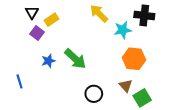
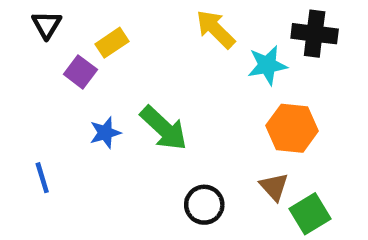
black triangle: (32, 12) -> (47, 25), moved

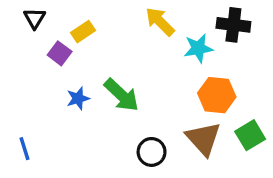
blue line: (42, 178) -> (24, 149), moved
brown triangle: (274, 187) -> (203, 139), size x1.6
green square: (310, 214) -> (250, 135), moved

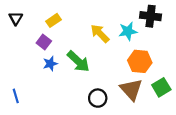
black triangle: (35, 18) -> (16, 18), moved
yellow arrow: (160, 22) -> (100, 33), moved
purple square: (60, 53) -> (44, 42), moved

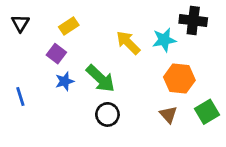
brown triangle: (131, 89) -> (168, 114), size x0.6
blue line: (16, 96) -> (20, 97), moved
black circle: (98, 98) -> (107, 114), moved

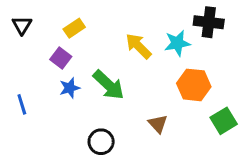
black circle: (107, 114) -> (101, 142), moved
brown triangle: (168, 114) -> (158, 124), moved

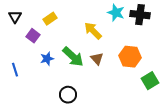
cyan star: (177, 43) -> (116, 13), moved, turned 30
purple square: (61, 58) -> (33, 36), moved
brown triangle: (158, 124) -> (97, 59), moved

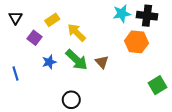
cyan star: (116, 13) -> (122, 14), turned -30
yellow arrow: (93, 31) -> (77, 32), moved
orange hexagon: (130, 57) -> (136, 42), moved

